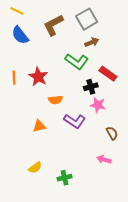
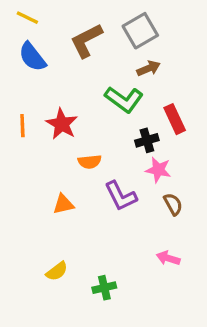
red rectangle: (108, 74) -> (175, 119), turned 30
purple L-shape: (75, 121) -> (121, 196), turned 30
brown semicircle: (112, 133) -> (173, 204), moved

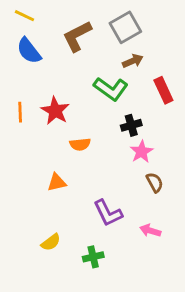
red rectangle: (175, 119) -> (163, 90), moved
pink star: (158, 170) -> (141, 152), turned 30
purple L-shape: (121, 196) -> (108, 213), moved

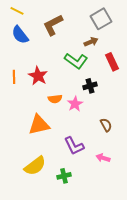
gray square: (125, 27) -> (101, 19), moved
pink star: (141, 152) -> (75, 104), moved
orange triangle: (57, 182) -> (39, 125), size x1.6
yellow semicircle: (51, 242) -> (35, 166), size x1.6

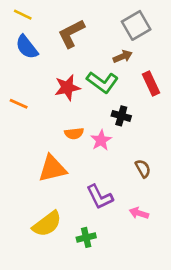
red star: (38, 76) -> (67, 88), moved, turned 30
orange line: (14, 77) -> (19, 104), turned -64
black cross: (90, 86) -> (121, 116), turned 32

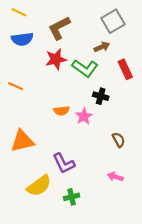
blue semicircle: (27, 47) -> (22, 39), turned -60
red star: (67, 88) -> (56, 59), moved
orange triangle: (52, 169) -> (22, 141), moved
purple L-shape: (100, 197) -> (64, 163), moved

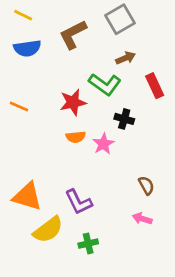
gray square: (113, 21) -> (120, 19), moved
red star: (56, 59) -> (73, 102), moved
brown semicircle: (119, 140) -> (146, 185), moved
orange triangle: (22, 141) -> (27, 196), moved, turned 30

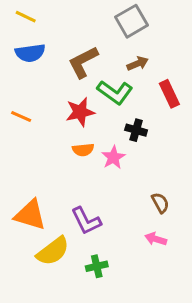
brown L-shape: (73, 34) -> (83, 62), moved

